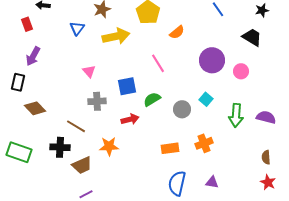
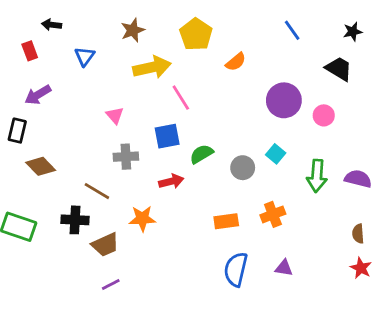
blue triangle: (77, 28) -> (85, 56), moved
purple arrow: (33, 56) -> (38, 95), turned 30
pink line: (158, 63) -> (181, 98), moved

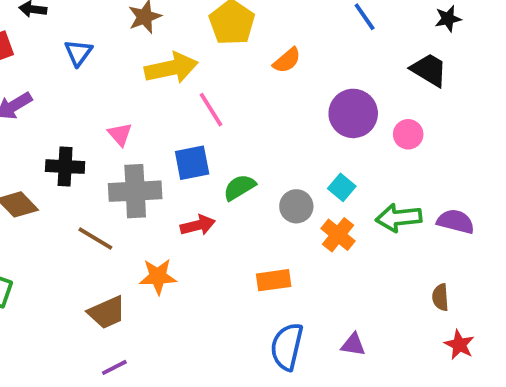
gray cross: (126, 157) -> (135, 191), size x1.5
green arrow: (317, 176) -> (399, 218), turned 80
orange cross: (273, 214) -> (338, 235), moved, turned -30
black cross: (75, 220) -> (65, 167), moved
brown semicircle: (358, 234) -> (440, 297), moved

